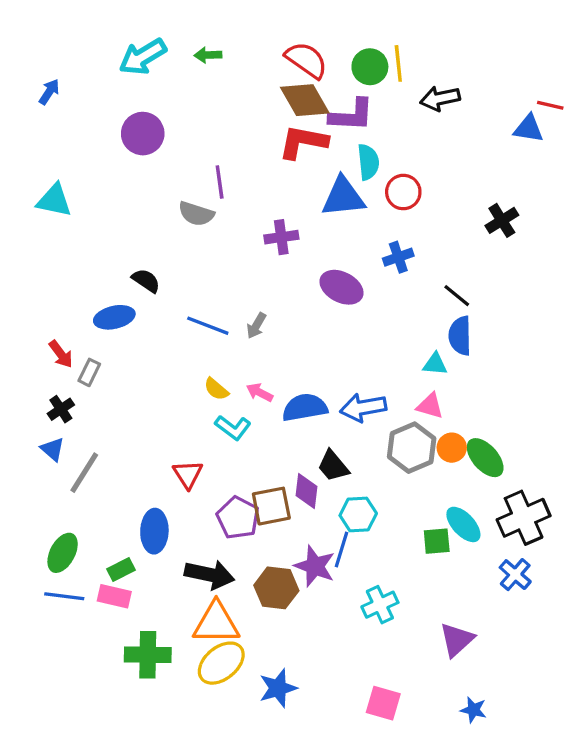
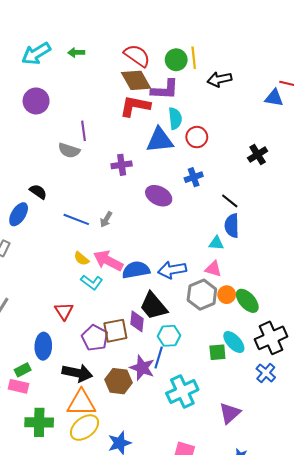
blue ellipse: (114, 317) -> (19, 214), turned -45
pink arrow: (260, 392) -> (108, 261), size x1.8
black trapezoid: (333, 466) -> (154, 306), size x1.4
cyan cross: (380, 605) -> (182, 391), size x1.4

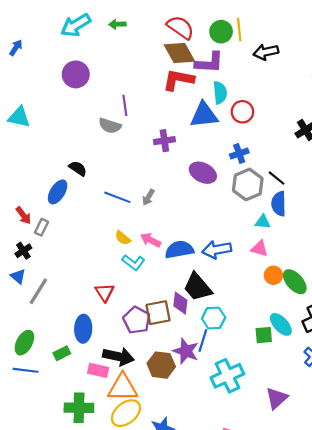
pink arrow: (108, 261) -> (151, 240), size x0.7
gray hexagon: (202, 295) -> (248, 184), moved
pink rectangle: (19, 386) -> (98, 370), moved

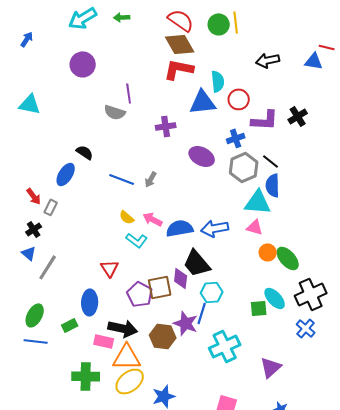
black arrow: (266, 52) -> (268, 60), moved
purple L-shape: (209, 63) -> (265, 120), moved
cyan triangle: (263, 222) -> (258, 202), size x1.8

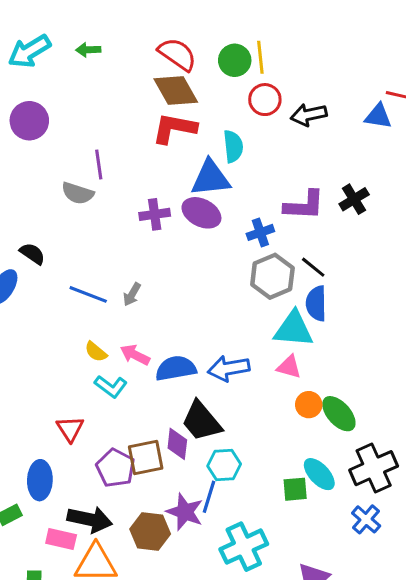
red circle: (239, 99) -> (265, 100), moved
purple ellipse: (202, 156) -> (201, 213), moved

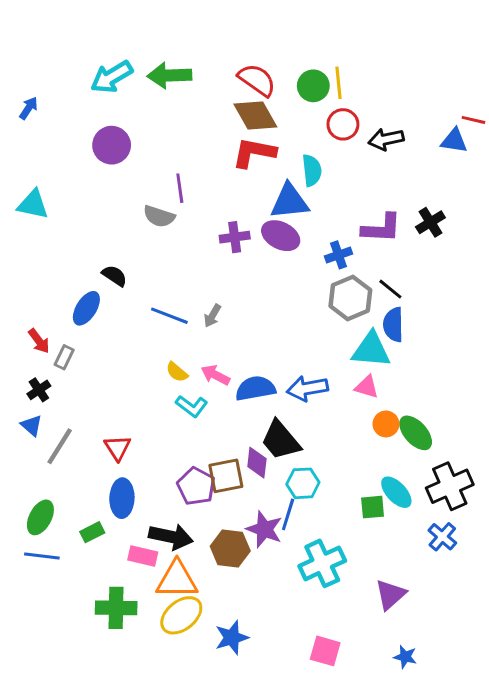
green arrow: (88, 50) -> (169, 75), size x1.8
red triangle: (70, 429) -> (118, 448), moved

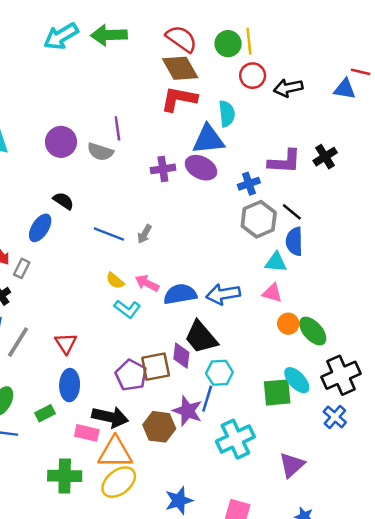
purple circle: (112, 145) -> (61, 142), moved
cyan triangle: (371, 350) -> (276, 262), size x0.7
green square: (373, 507) -> (277, 392), size x1.4
blue star: (232, 638) -> (179, 501), moved

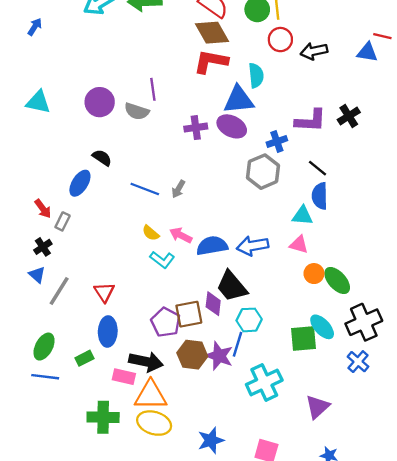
gray hexagon: (259, 219) -> (263, 172), moved
brown hexagon: (159, 427) -> (192, 355), moved
yellow ellipse: (119, 482) -> (154, 423), turned 56

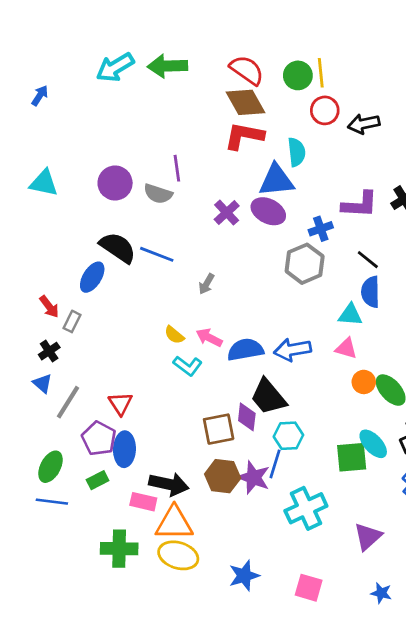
purple cross: (196, 128) -> (227, 213), turned -35
black semicircle: (102, 158) -> (118, 248), size x1.6
blue line: (145, 189) -> (157, 254), moved
purple pentagon: (166, 322) -> (99, 438), moved

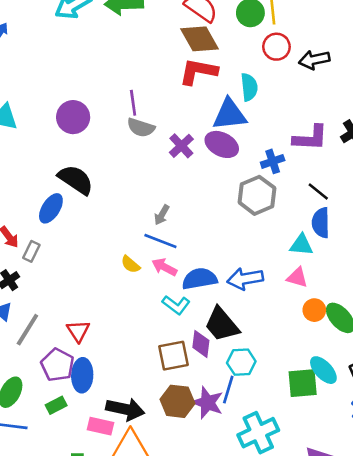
gray semicircle: (158, 194) -> (141, 128), moved
blue line: (157, 254) -> (160, 241), moved
cyan L-shape: (188, 366) -> (176, 305), moved

